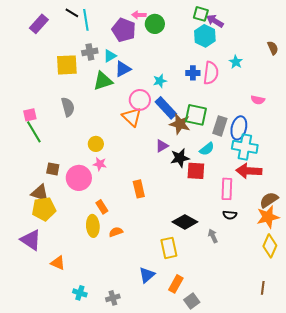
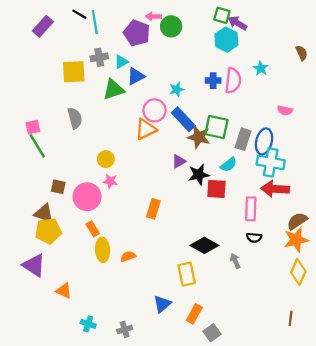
orange triangle: (132, 117) -> (146, 129), turned 50
orange rectangle: (139, 189) -> (153, 209), turned 30
orange rectangle: (102, 207) -> (93, 229), moved

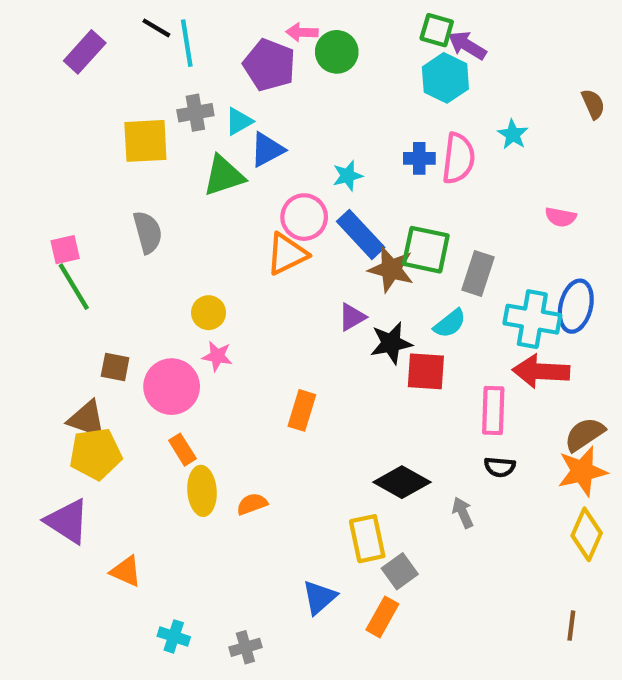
blue ellipse: (264, 141) -> (576, 306), moved
gray square: (212, 333) -> (400, 571), moved

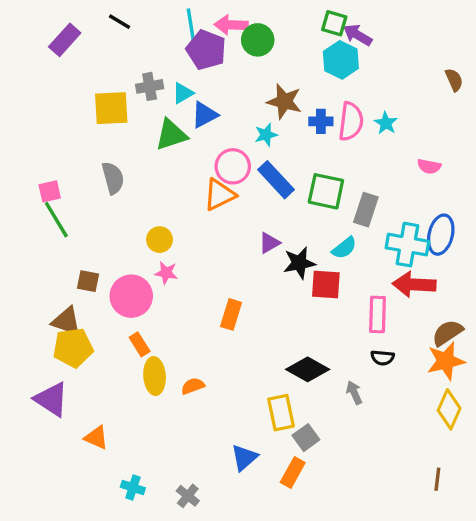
pink arrow: (302, 32) -> (231, 25), size x1.4
cyan line: (187, 43) -> (191, 27), moved
cyan star: (513, 134) -> (386, 123), moved
brown star: (391, 269) -> (284, 101), moved
gray cross: (245, 647) -> (188, 496), turned -35

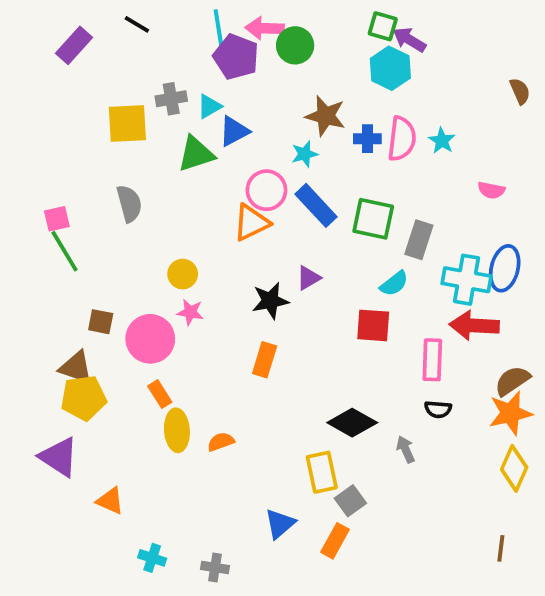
black star: (299, 263) -> (270, 301), moved
gray cross: (188, 496) -> (215, 567), turned -30

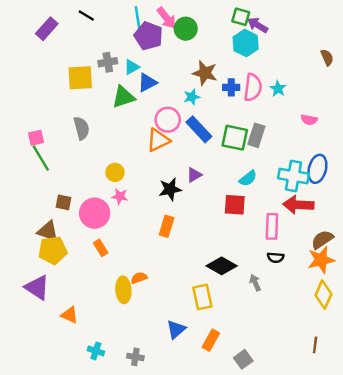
pink arrow: (265, 28) -> (167, 18), turned -130
gray rectangle: (419, 240) -> (256, 135), moved
yellow ellipse: (177, 430) -> (123, 290), moved
gray square: (350, 501) -> (243, 359), moved

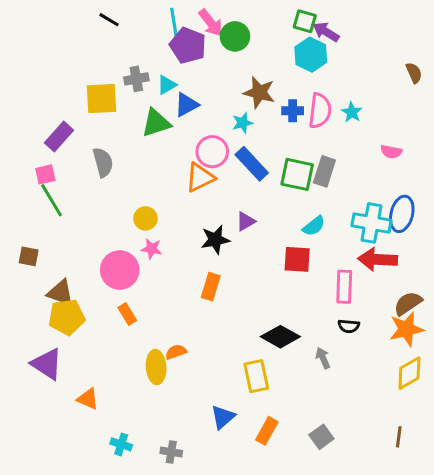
purple rectangle: (47, 29) -> (59, 137), moved
brown square: (63, 202) -> (29, 256), moved
yellow diamond: (323, 295) -> (409, 373), turned 36
gray square: (243, 359) -> (321, 437), moved

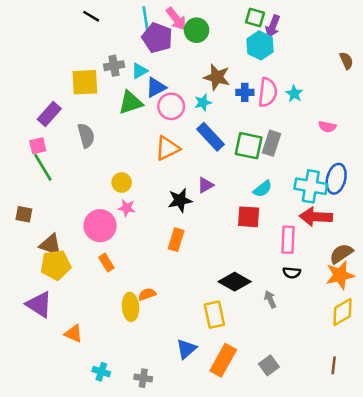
purple arrow: (326, 32) -> (273, 26), turned -100
pink circle: (212, 152) -> (171, 106), moved
orange rectangle: (267, 431) -> (223, 360), size x1.4

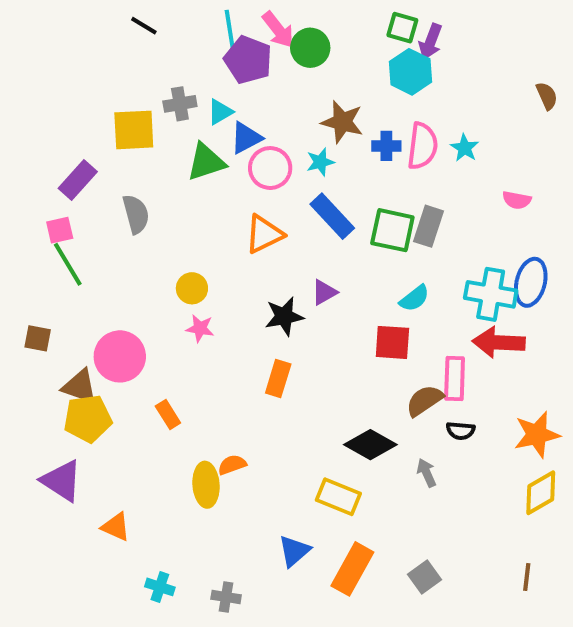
pink circle: (100, 226) -> (120, 356), moved
brown semicircle: (341, 254) -> (424, 401), moved
yellow rectangle: (214, 315) -> (338, 497), turned -56

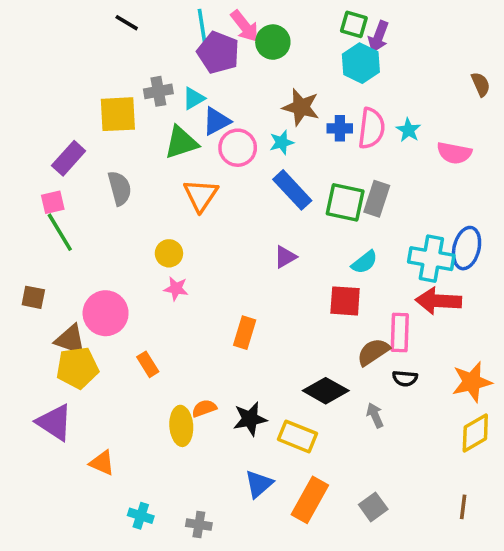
pink semicircle: (517, 200) -> (454, 153), moved, size x1.4
orange triangle: (264, 234) -> (201, 195), moved, turned -30
black star: (284, 316) -> (250, 419), moved

